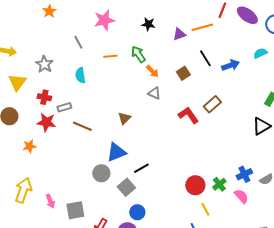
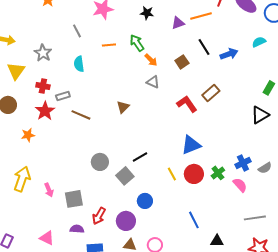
red star: (46, 122) -> (45, 111), turned 30
blue triangle: (116, 152) -> (191, 145), moved
yellow line: (205, 209) -> (172, 174), moved
blue circle: (137, 212) -> (145, 201), moved

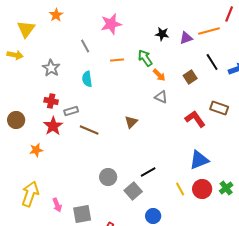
black star: (147, 13) -> (162, 34), moved
yellow triangle: (16, 71) -> (26, 29), moved
brown rectangle: (211, 93) -> (219, 108), turned 60

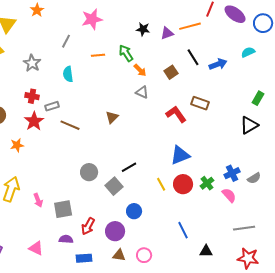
gray line: (85, 46) -> (66, 41), turned 56

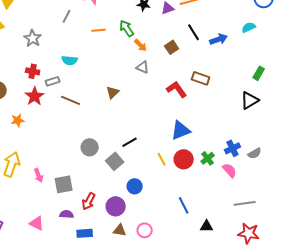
cyan semicircle: (68, 74) -> (70, 60), moved, turned -77

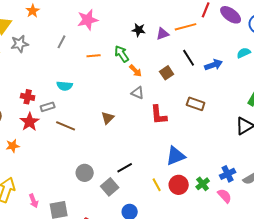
gray star: (33, 38) -> (20, 44), moved, turned 30
red L-shape: (177, 89) -> (159, 115), moved, turned -150

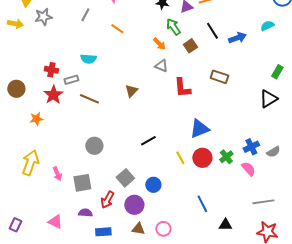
green arrow: (122, 54) -> (173, 27), moved
orange line: (94, 56) -> (117, 29), turned 40
gray circle: (85, 173) -> (94, 146), moved
gray square: (110, 187) -> (125, 178), moved

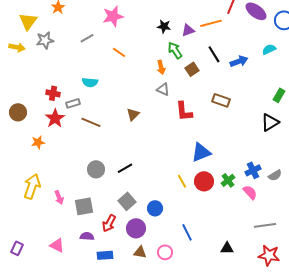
gray line: (85, 15) -> (87, 38), turned 32
orange arrow: (159, 44) -> (161, 67), turned 32
black line: (148, 141) -> (125, 168), moved
blue line: (202, 204) -> (187, 232), moved

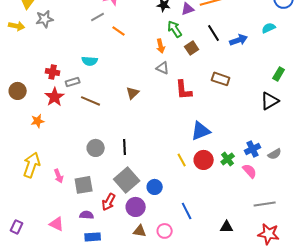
gray line: (87, 38) -> (98, 17), moved
black line: (125, 168) -> (125, 147), turned -63
gray square: (127, 201) -> (127, 180), size x1.4
blue rectangle: (105, 255) -> (93, 237), moved

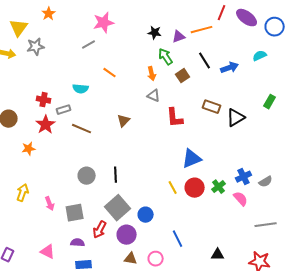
orange line: (119, 31) -> (110, 73), moved
black triangle: (270, 101) -> (236, 118), moved
yellow arrow: (32, 165) -> (23, 193), size x0.7
gray line: (265, 204) -> (266, 225), moved

